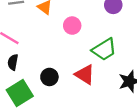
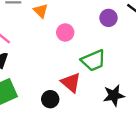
black circle: (49, 77) -> (50, 99), moved

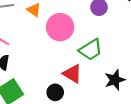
pink circle: (65, 32) -> (60, 27), size x1.6

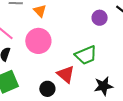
pink circle: (60, 27) -> (38, 41), moved

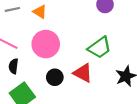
black circle: (47, 89) -> (55, 77), moved

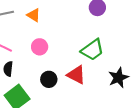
pink circle: (46, 44) -> (40, 47), size x0.6

